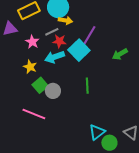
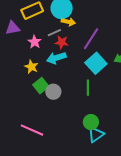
cyan square: (79, 50) -> (96, 63), moved
pink line: (34, 114) -> (32, 130), moved
green circle: (109, 143) -> (91, 122), moved

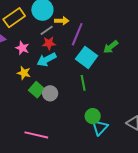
yellow arrow: (68, 22) -> (62, 21), moved
gray line: (54, 33) -> (47, 30), moved

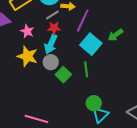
cyan arrow: (47, 60) -> (51, 44), turned -42
yellow star: (24, 73) -> (27, 56), size x1.5
green square: (37, 90) -> (63, 75), moved
gray circle: (50, 93) -> (51, 62), moved

